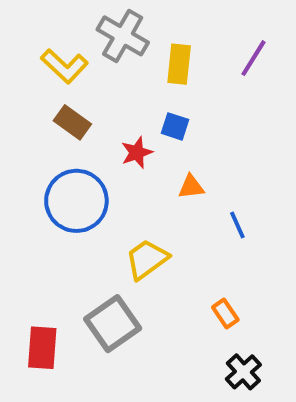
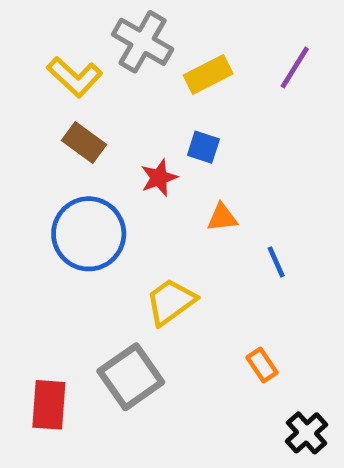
yellow rectangle: (179, 64) -> (208, 75), turned 57
black cross: (243, 372) -> (307, 433), moved

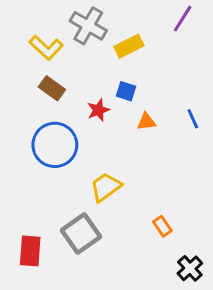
purple line: (295, 68) -> (183, 19), moved
orange triangle: (222, 217) -> (146, 122), moved
blue line: (276, 262) -> (193, 119), moved

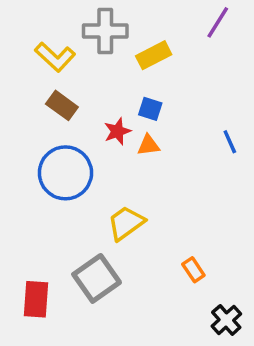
gray cross: (88, 26) -> (105, 31), turned -30
orange triangle: (146, 122) -> (149, 145), moved

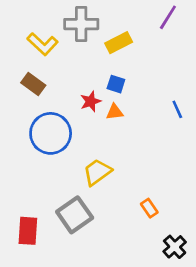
brown rectangle: (62, 105) -> (33, 84), moved

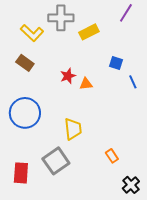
blue square: (116, 84) -> (116, 63), moved
blue circle: (51, 133) -> (25, 113), moved
yellow trapezoid: (97, 172) -> (73, 129), turned 120

